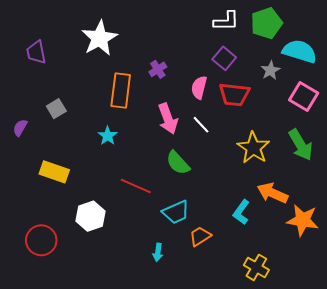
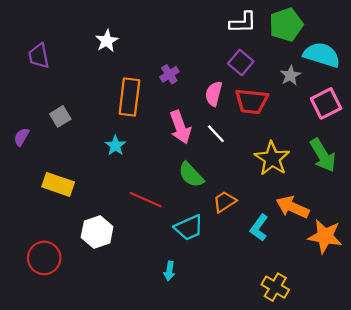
white star: (100, 38) -> (107, 41), size x0.6
pink square: (304, 97) -> (326, 103), turned 32
orange trapezoid: (200, 236) -> (225, 202), moved

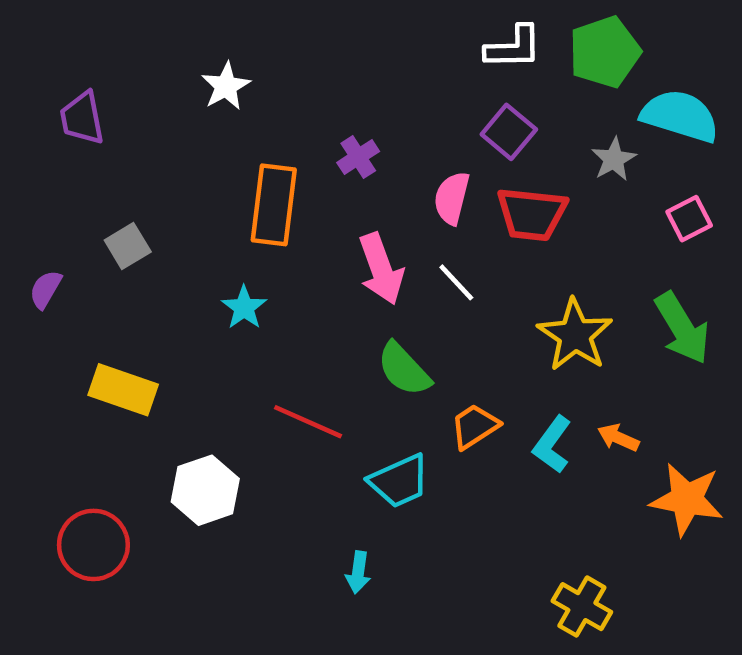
pink square: (326, 103) -> (689, 219), size x0.7
orange arrow: (293, 207) -> (618, 438), size x0.6
cyan L-shape: (259, 228) -> (552, 445), moved

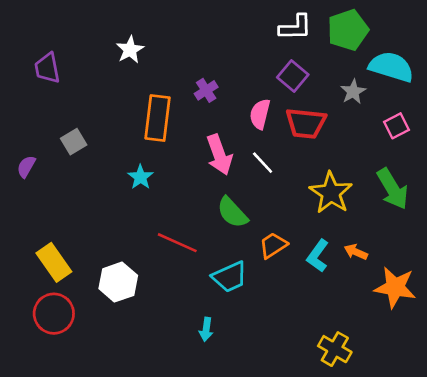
yellow rectangle: (123, 390) -> (54, 262), moved, turned 36

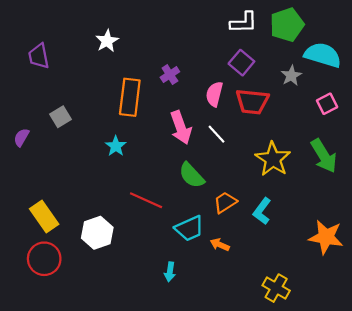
orange arrow: (356, 252) -> (220, 245), moved

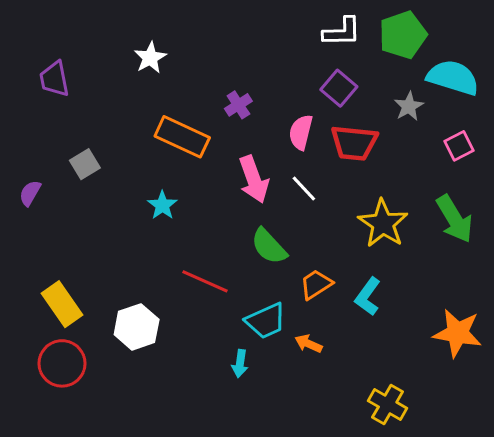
orange rectangle: (130, 97) -> (182, 137), turned -72
cyan arrow: (170, 272) -> (240, 363), moved

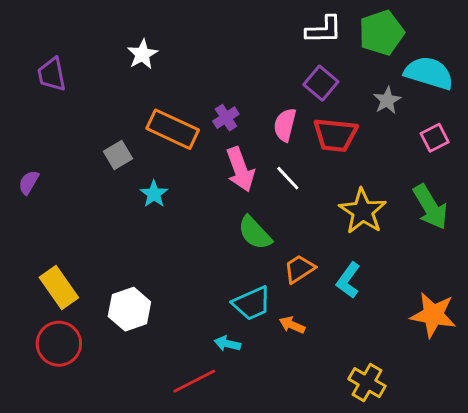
purple cross: (238, 105) -> (226, 118), moved
gray square: (85, 164) -> (118, 155), moved
red line: (205, 281) -> (194, 381), moved, turned -51
cyan arrow: (240, 363) -> (227, 344), turned 95

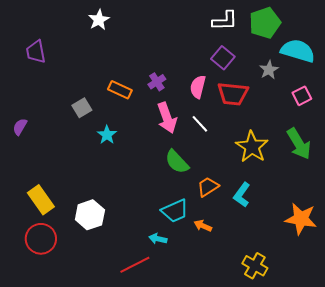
white star: (142, 54) -> (99, 20), moved
orange rectangle: (173, 129) -> (120, 90), size x0.7

